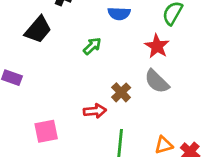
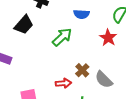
green arrow: (92, 46) -> (62, 37), size x1.5
gray semicircle: (157, 81) -> (104, 80), moved

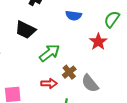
black trapezoid: (24, 25) -> (25, 30), moved, turned 70
green arrow: (62, 37) -> (50, 53), moved

